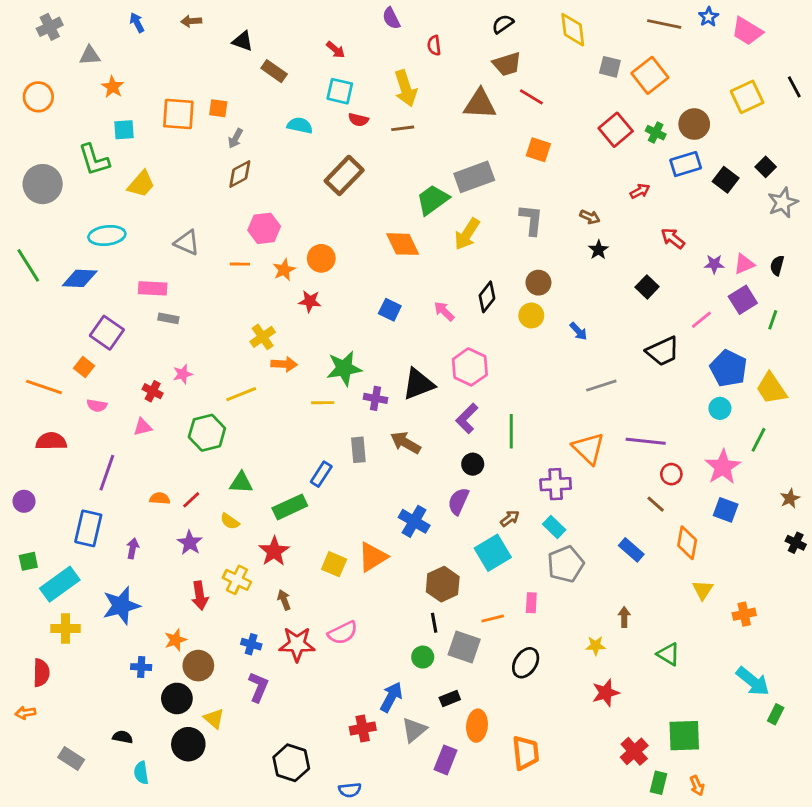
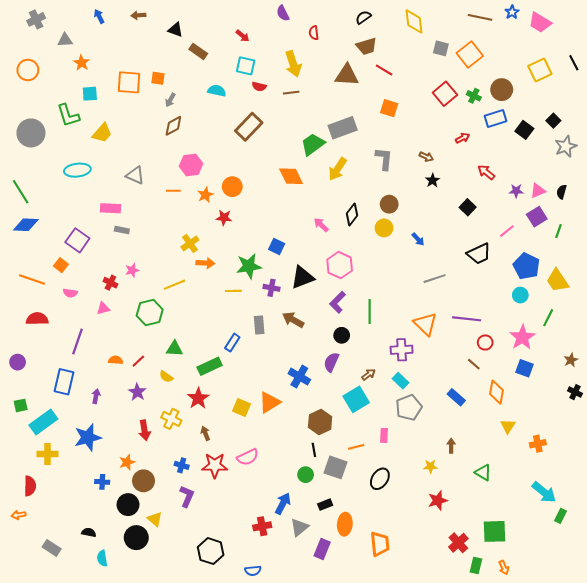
blue diamond: (80, 278) -> (26, 225), moved
blue square: (390, 310) -> (277, 247), moved

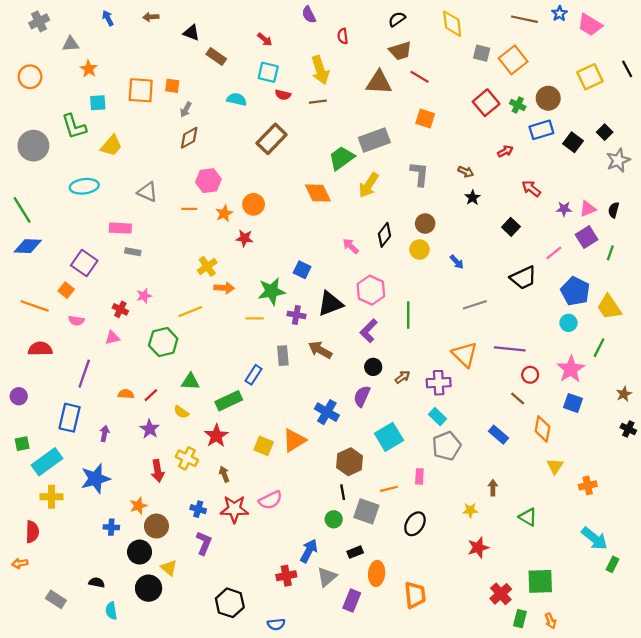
green line: (370, 312) -> (408, 315), moved
brown arrow: (369, 375) -> (403, 377), moved

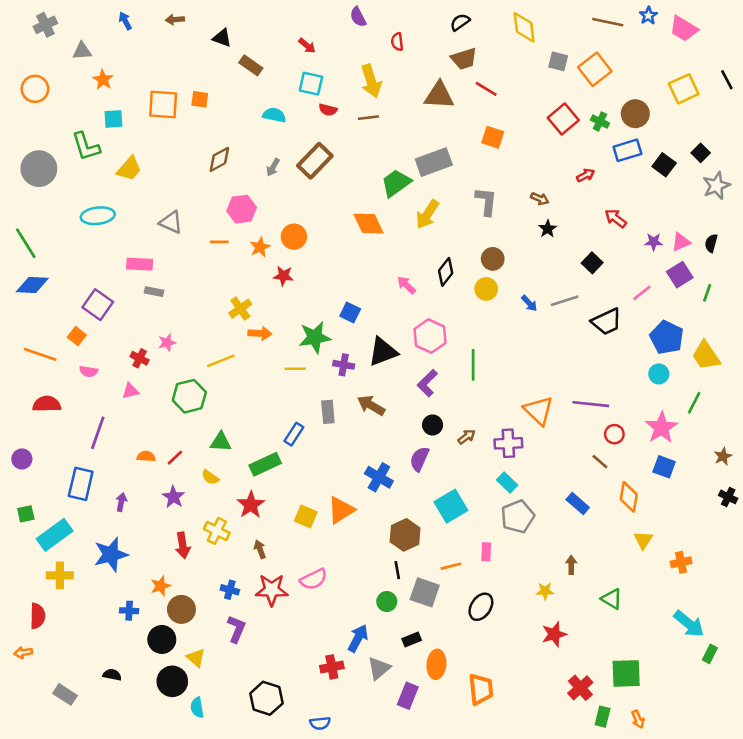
gray arrow: (186, 109) -> (273, 167), moved
gray line: (475, 305) -> (565, 301), moved
cyan semicircle: (111, 611) -> (197, 707), moved

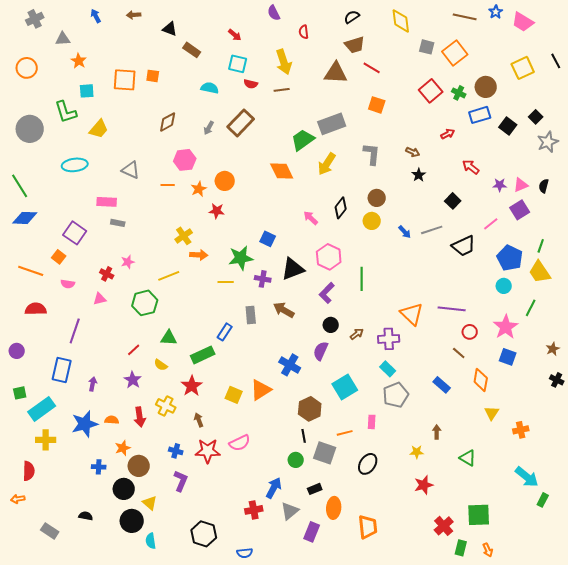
green line: (707, 293) -> (541, 246), moved
orange semicircle: (146, 456) -> (112, 420), moved

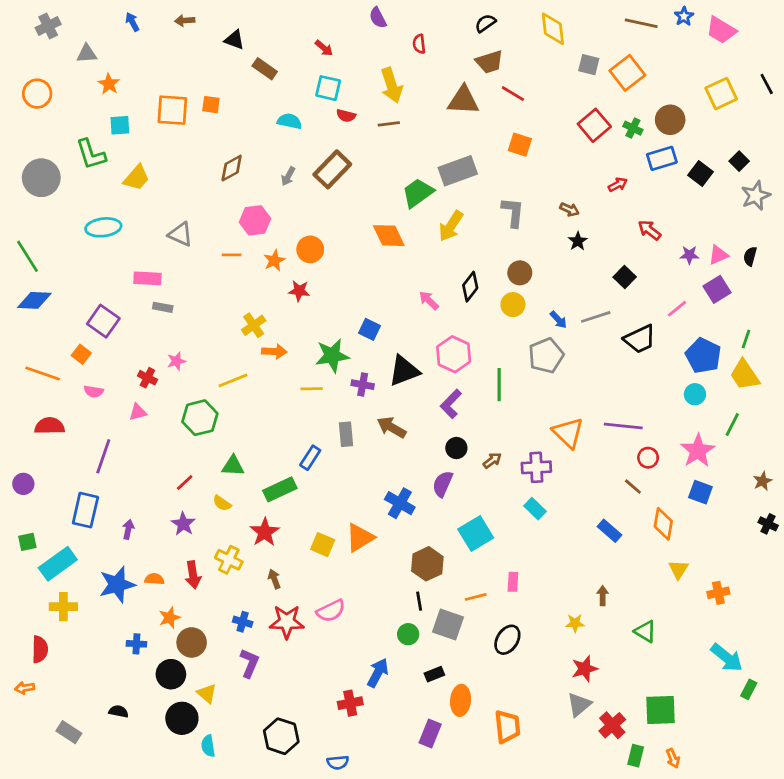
gray pentagon: (396, 395) -> (546, 356), moved
gray triangle: (290, 511) -> (579, 705), moved

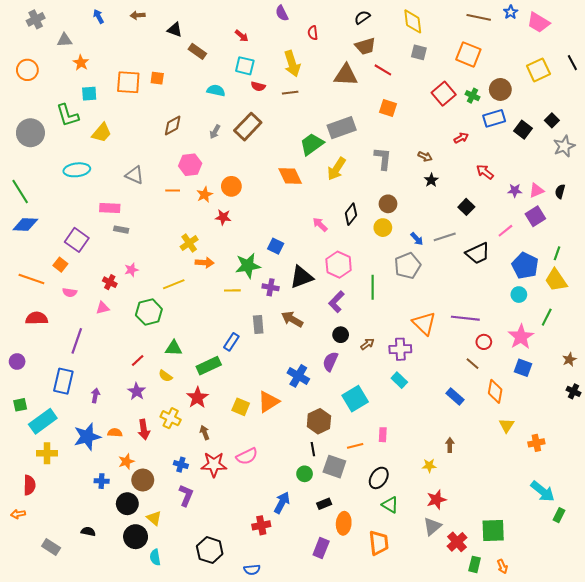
gray square: (589, 65) -> (419, 52), moved
orange square: (627, 73) -> (468, 54), turned -30
green triangle: (645, 631) -> (390, 505), moved

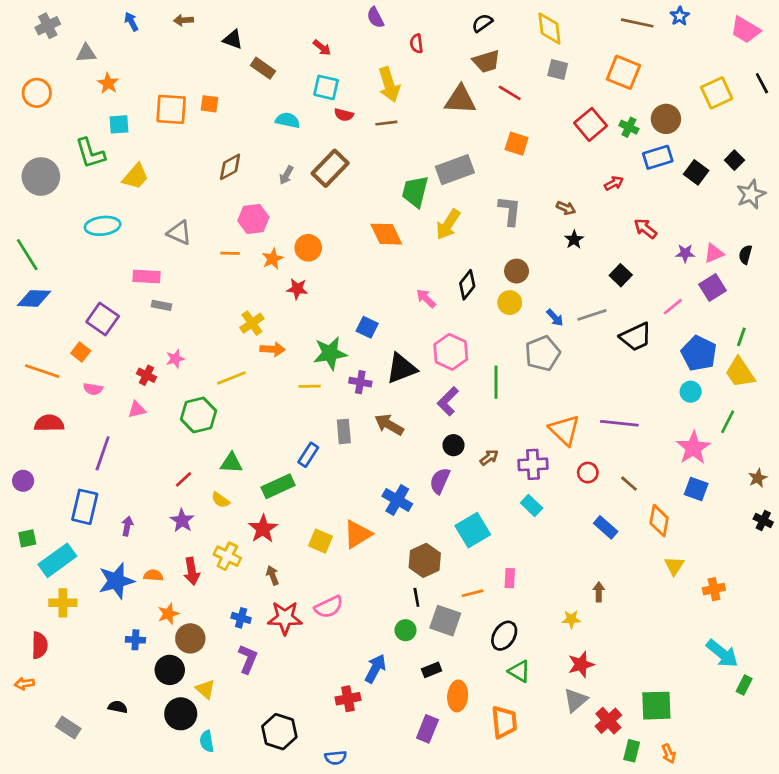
pink trapezoid: (538, 22) -> (745, 30), moved
green trapezoid: (312, 144) -> (415, 192), turned -40
red circle: (484, 342) -> (588, 473), moved

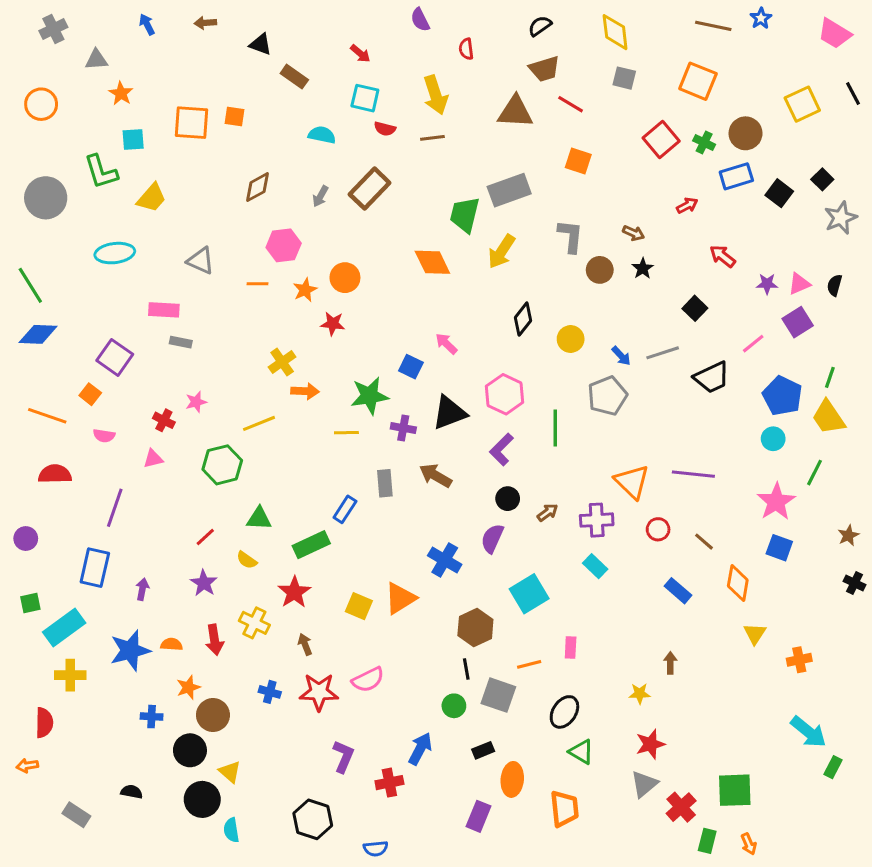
brown circle: (517, 271) -> (600, 270), moved
pink arrow: (426, 298) -> (446, 344), moved
purple L-shape: (248, 659) -> (343, 756), moved

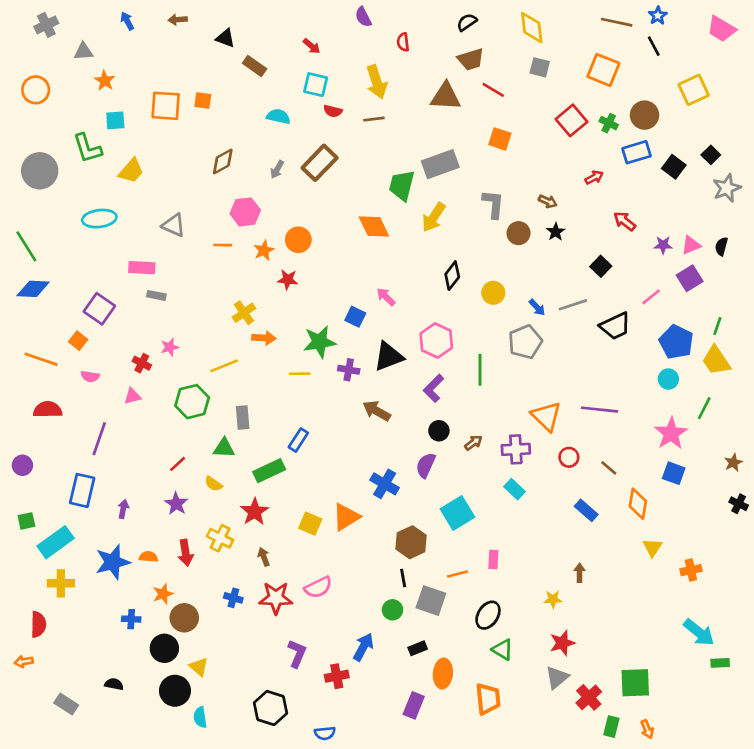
black line: (853, 93) -> (654, 46), moved
gray rectangle: (385, 483) -> (243, 418), moved
green rectangle: (833, 767) -> (720, 663), turned 60

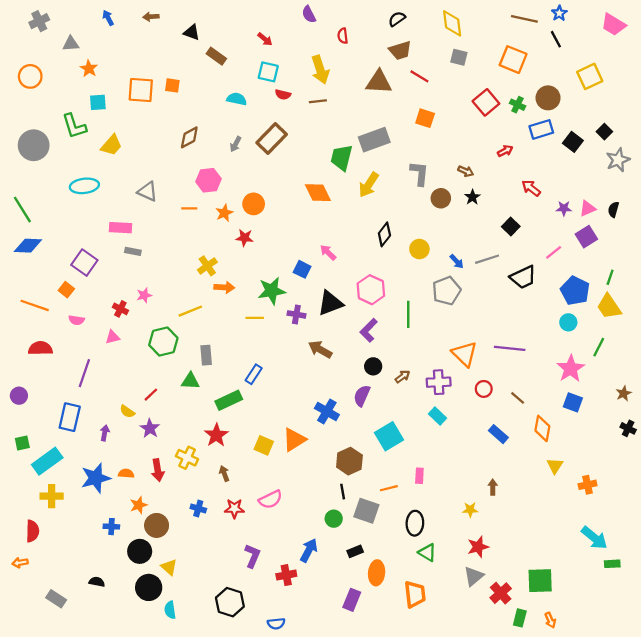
yellow semicircle: (213, 484) -> (127, 411), moved
red star: (276, 598) -> (234, 508), size x0.7
black ellipse: (488, 615) -> (415, 523), turned -30

